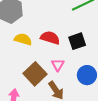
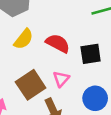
yellow semicircle: (23, 39) -> (24, 39), turned 102

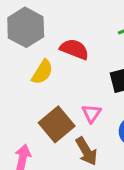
red semicircle: (58, 43) -> (74, 49), moved

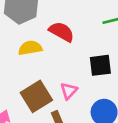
yellow semicircle: (42, 72) -> (30, 48), turned -140

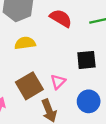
red semicircle: (62, 32) -> (61, 18), moved

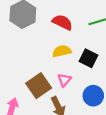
yellow semicircle: (25, 43) -> (62, 51), moved
black square: (86, 60) -> (89, 58), turned 36

